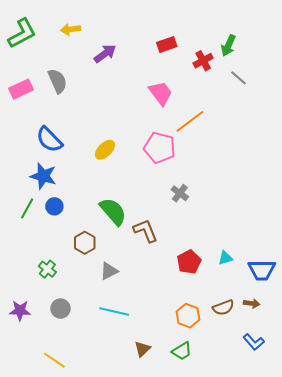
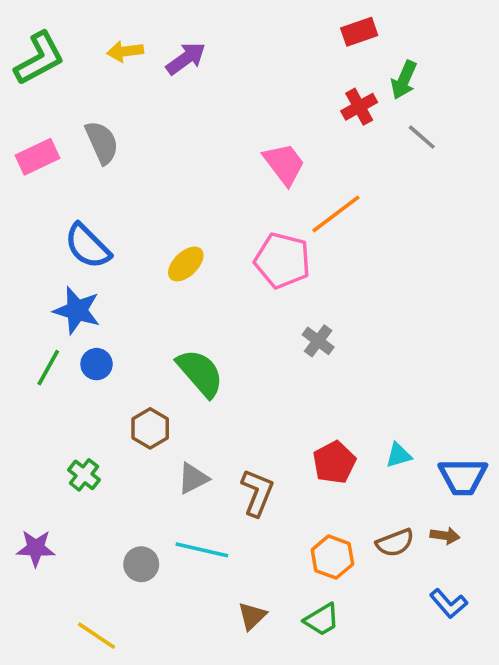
red rectangle: (167, 45) -> (359, 32), moved
purple arrow: (105, 54) -> (186, 58), moved
brown L-shape: (145, 231) -> (257, 493), moved, turned 44
gray circle: (60, 309) -> (141, 564), moved

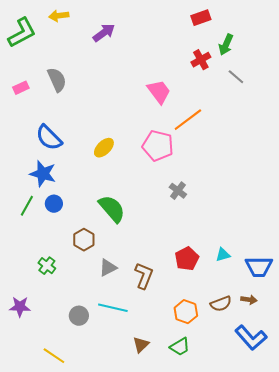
yellow arrow: (125, 51) -> (59, 16), moved
pink rectangle: (38, 157) -> (21, 88), size x0.7
blue L-shape: (449, 604) -> (251, 338), size x1.5

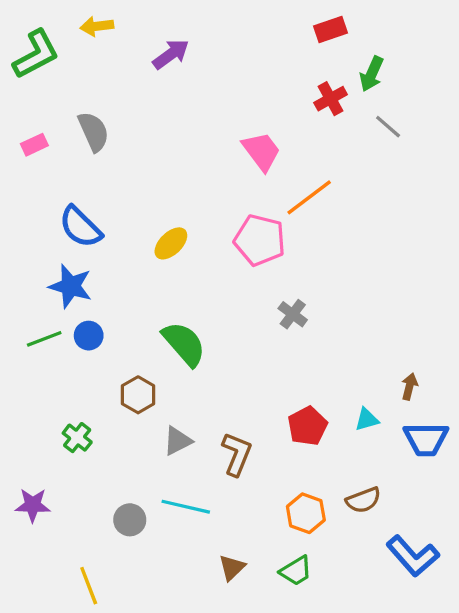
green line: (27, 206) -> (44, 339), turned 40
brown arrow: (249, 300) -> (409, 387), moved, turned -84
yellow line: (54, 356) -> (89, 586), turned 35

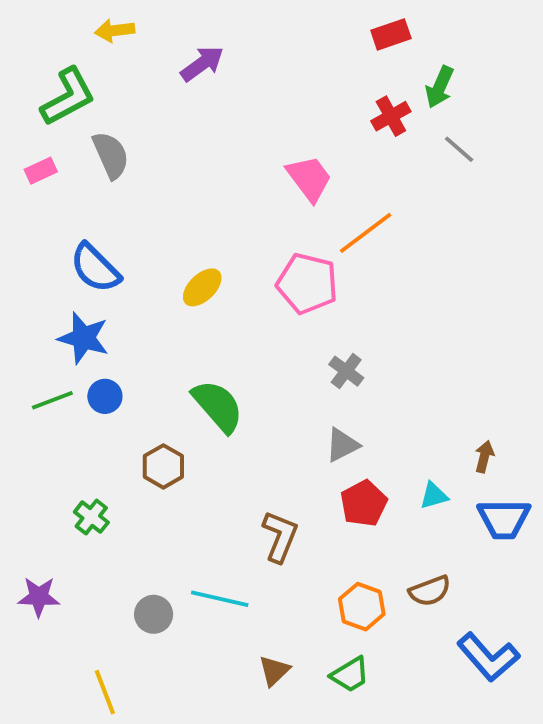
green L-shape: (36, 54) -> (68, 97), moved
gray triangle: (177, 441) -> (342, 445), moved

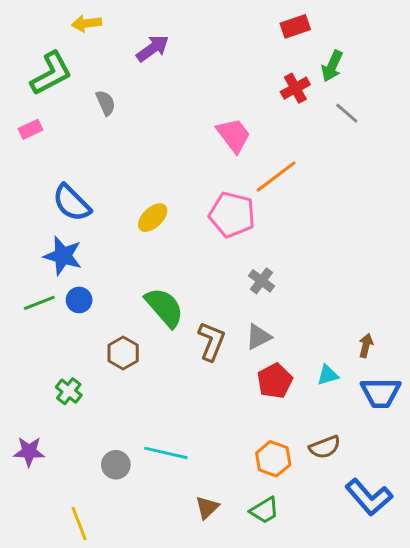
gray semicircle: (111, 155) -> (106, 103), moved, size x0.7
brown L-shape: (280, 536) -> (211, 341), moved

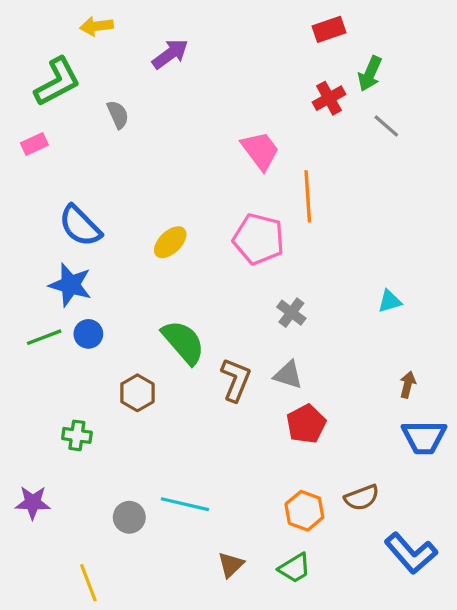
orange line: (276, 176) -> (308, 196), turned -57
gray triangle: (259, 337) -> (288, 375), turned 44
cyan triangle: (328, 375) -> (390, 301), moved
green cross: (69, 391) -> (77, 435), turned -30

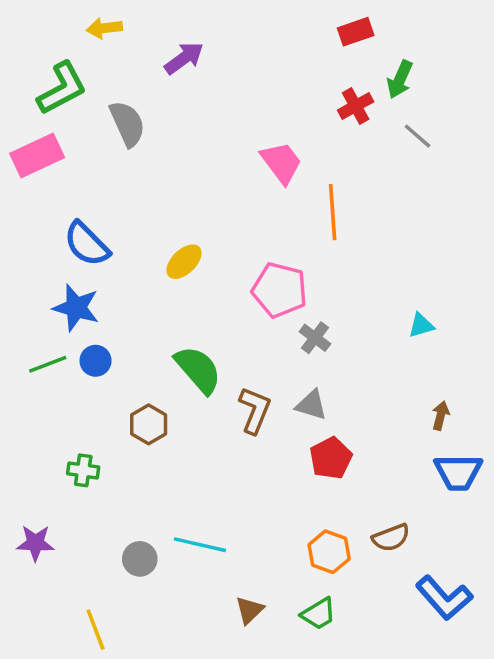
gray semicircle: (118, 115) -> (127, 124), size x1.5
pink rectangle: (34, 144) -> (37, 156), size x1.8
pink pentagon: (259, 239) -> (280, 290), moved

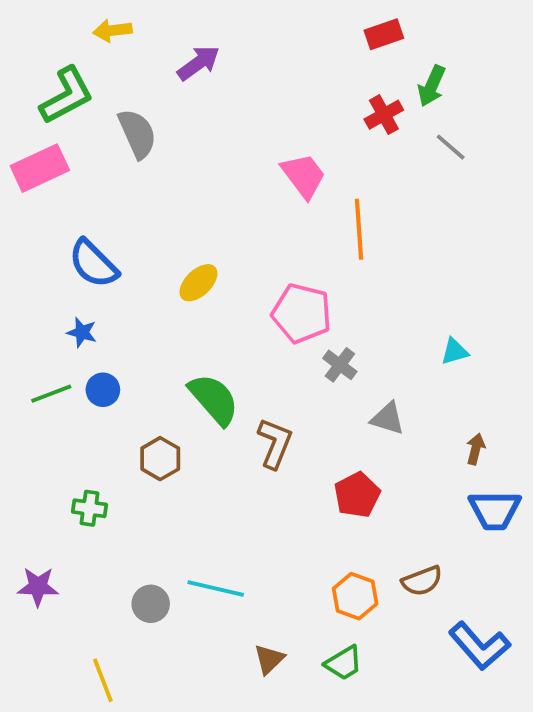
blue star: (76, 308) -> (82, 332), size x0.6
gray triangle: (311, 405) -> (388, 418), moved

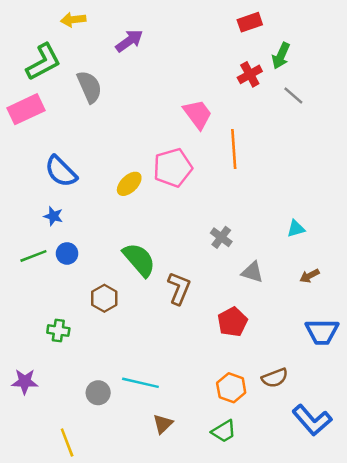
pink pentagon: (302, 313) -> (173, 168), moved, turned -30
brown arrow: (476, 449) -> (310, 276), moved, turned -132
brown triangle: (269, 659) -> (163, 424), moved

